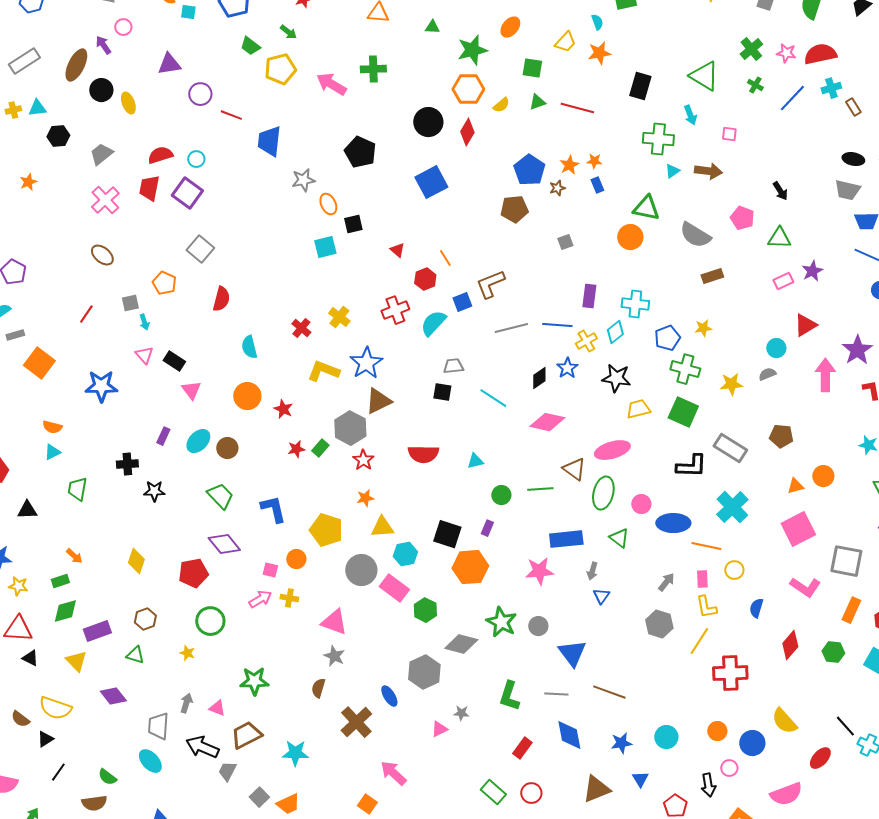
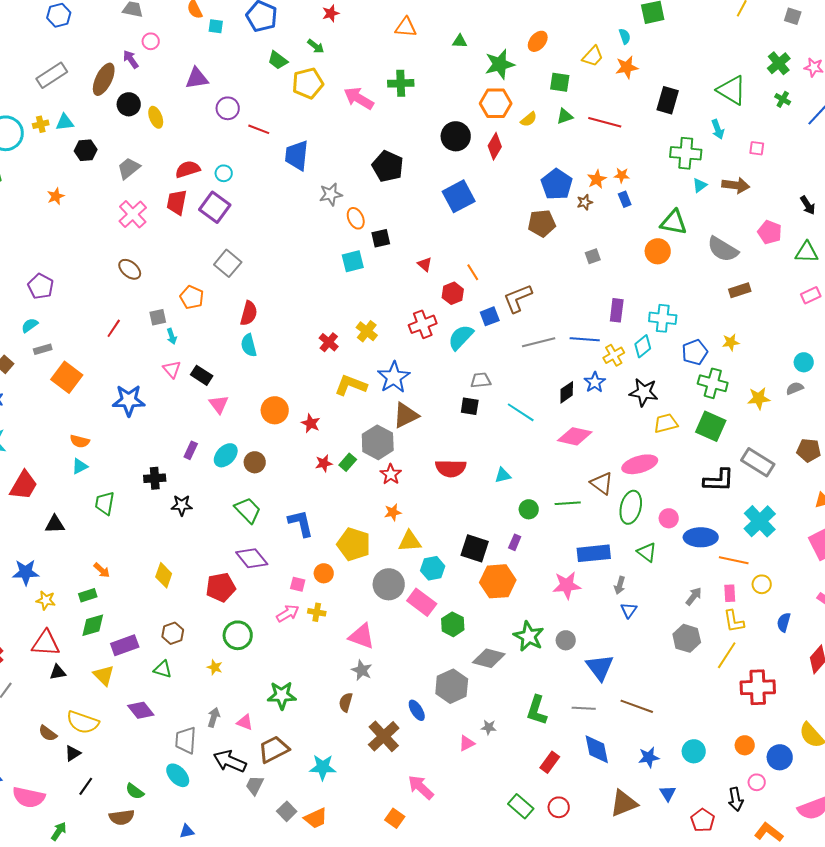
cyan semicircle: (249, 347) -> (249, 345), moved
black triangle: (30, 658) -> (58, 672), turned -36

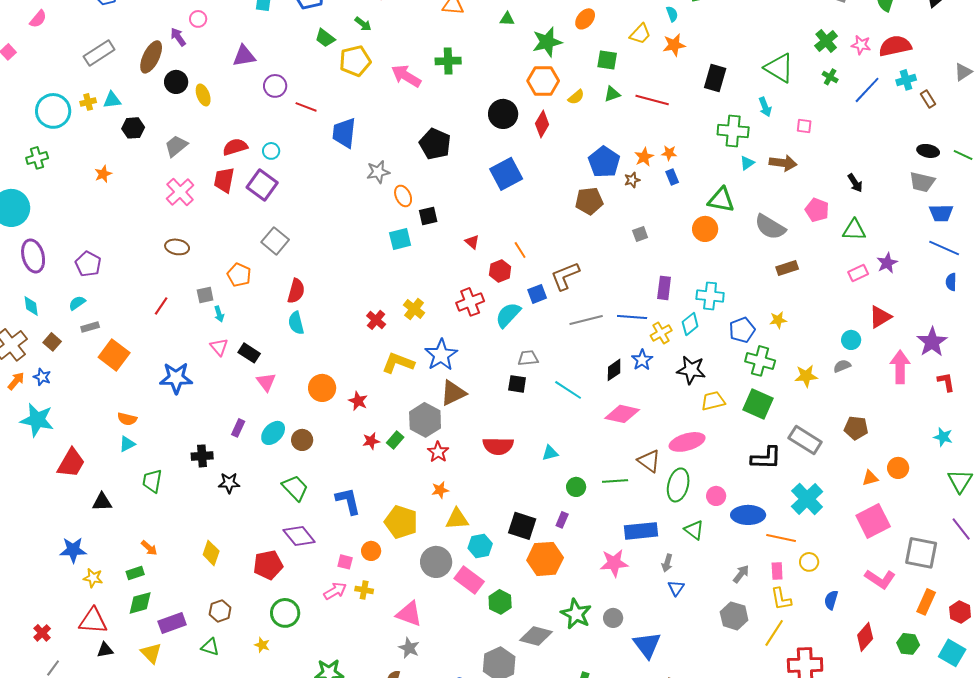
brown ellipse: (130, 269) -> (177, 247), turned -30

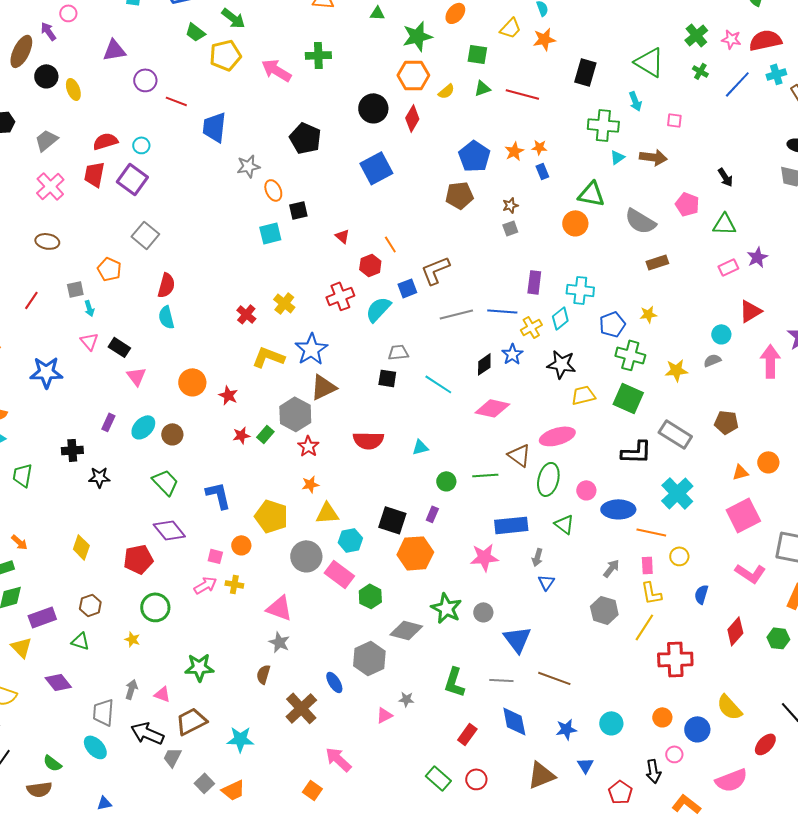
green arrow: (363, 24) -> (233, 18), size x1.4
brown star: (632, 180) -> (510, 205), moved

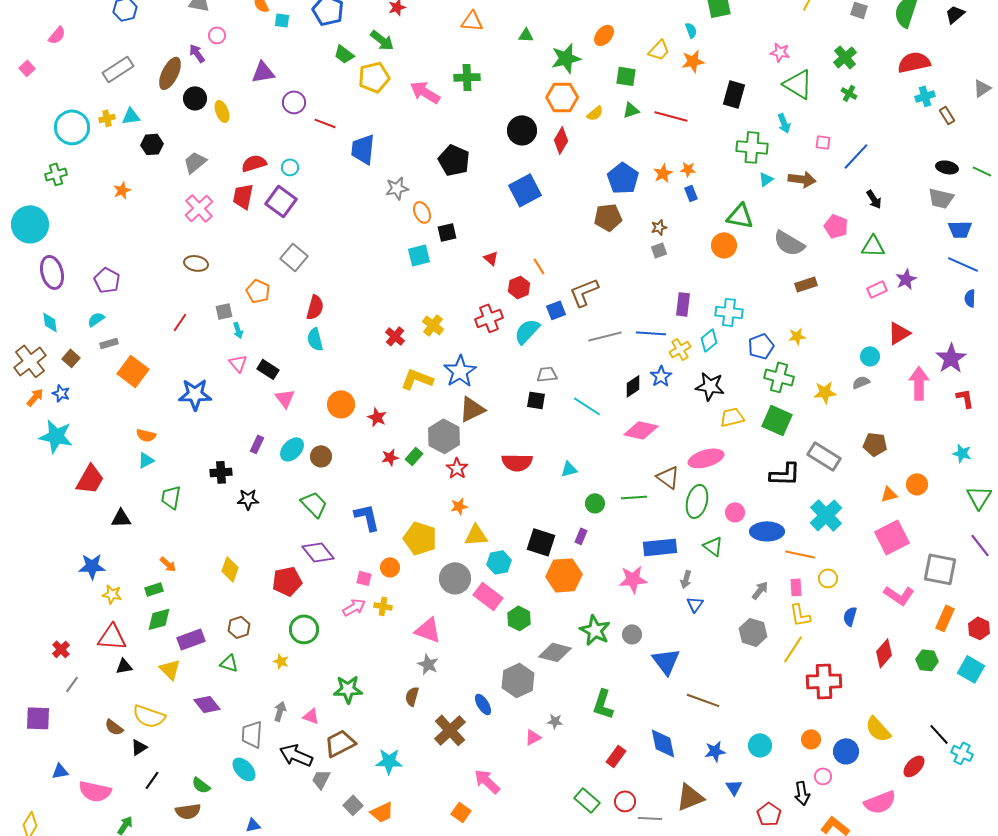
pink star: (731, 39) -> (780, 52), moved
blue line: (737, 84) -> (856, 156), moved
gray line: (501, 680) -> (650, 818), moved

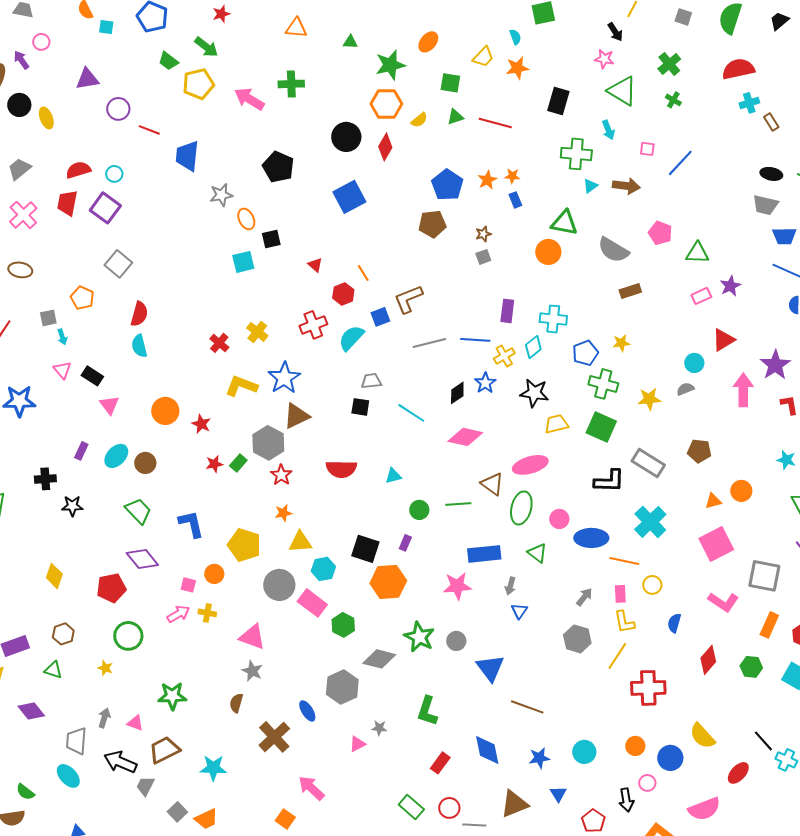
black arrow: (874, 199) -> (615, 32), moved

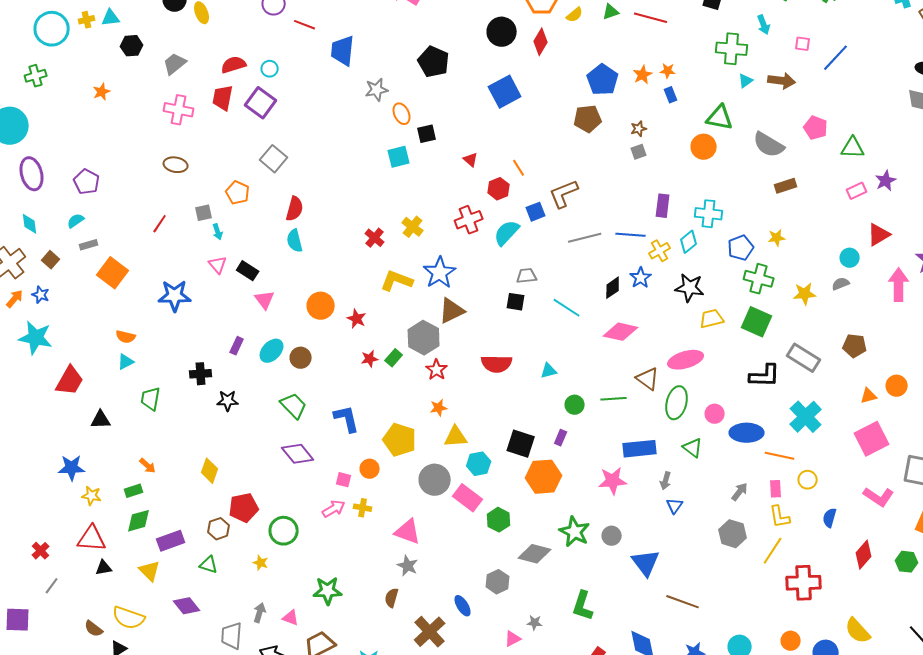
pink cross: (23, 215) -> (179, 110), turned -36
red pentagon: (111, 588) -> (244, 508), moved
gray hexagon: (342, 687) -> (498, 582), size x0.7

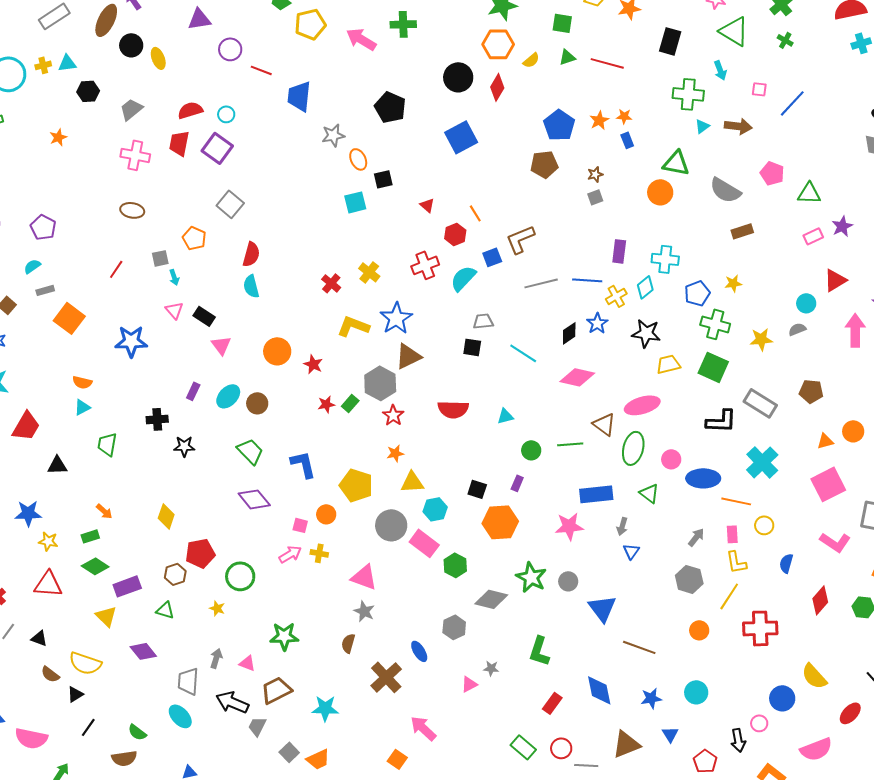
black square: (521, 444) -> (477, 489), size x0.7
green diamond: (139, 521) -> (95, 566), turned 48
black triangle: (104, 568) -> (39, 638), moved, turned 30
orange circle: (791, 641) -> (699, 630), moved

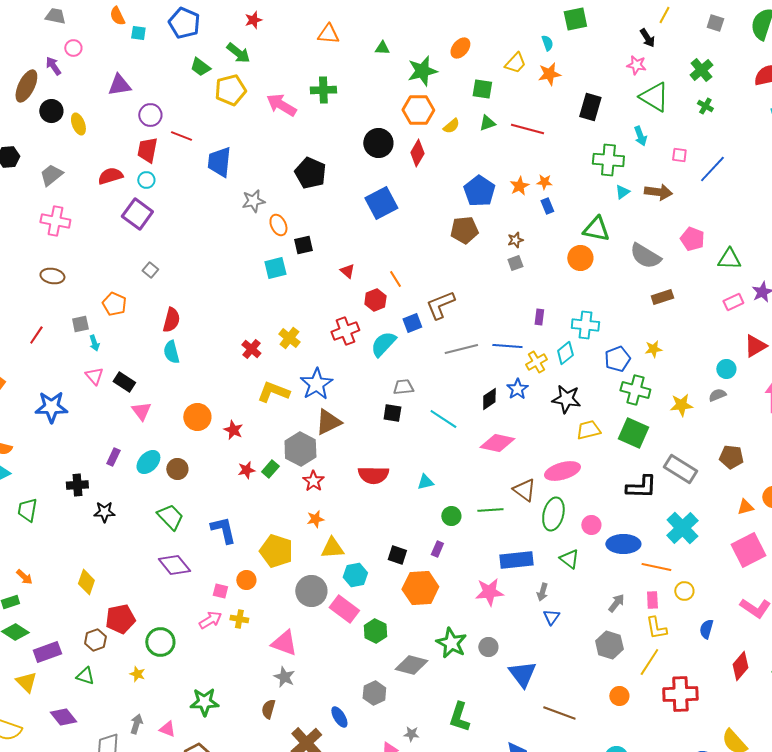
red trapezoid: (179, 143) -> (147, 150), moved
gray square: (230, 204) -> (150, 270), size x0.6
purple rectangle: (619, 251) -> (539, 317), size x0.7

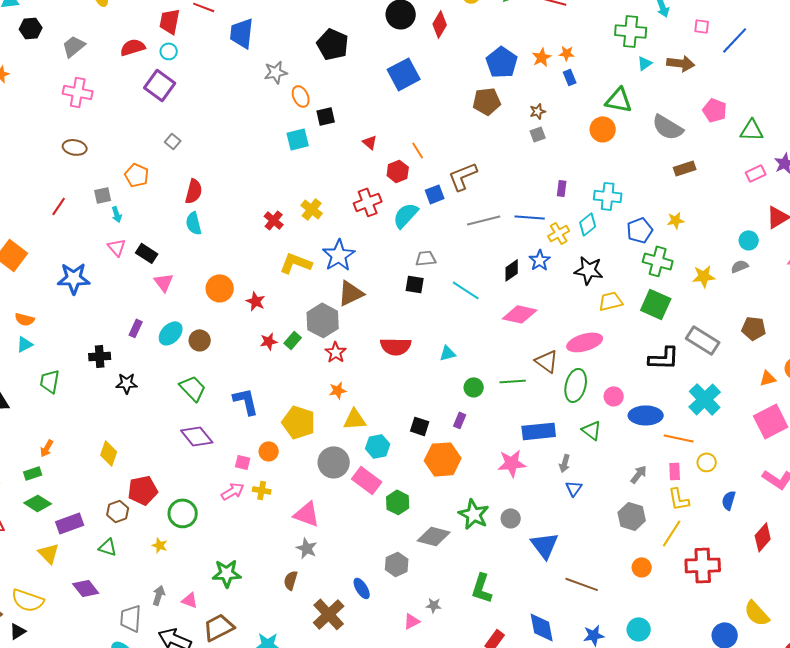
orange arrow: (24, 577) -> (47, 448), turned 78

